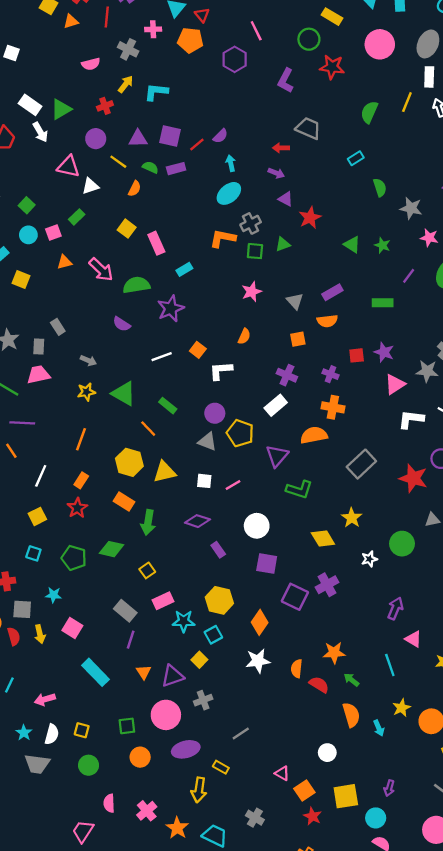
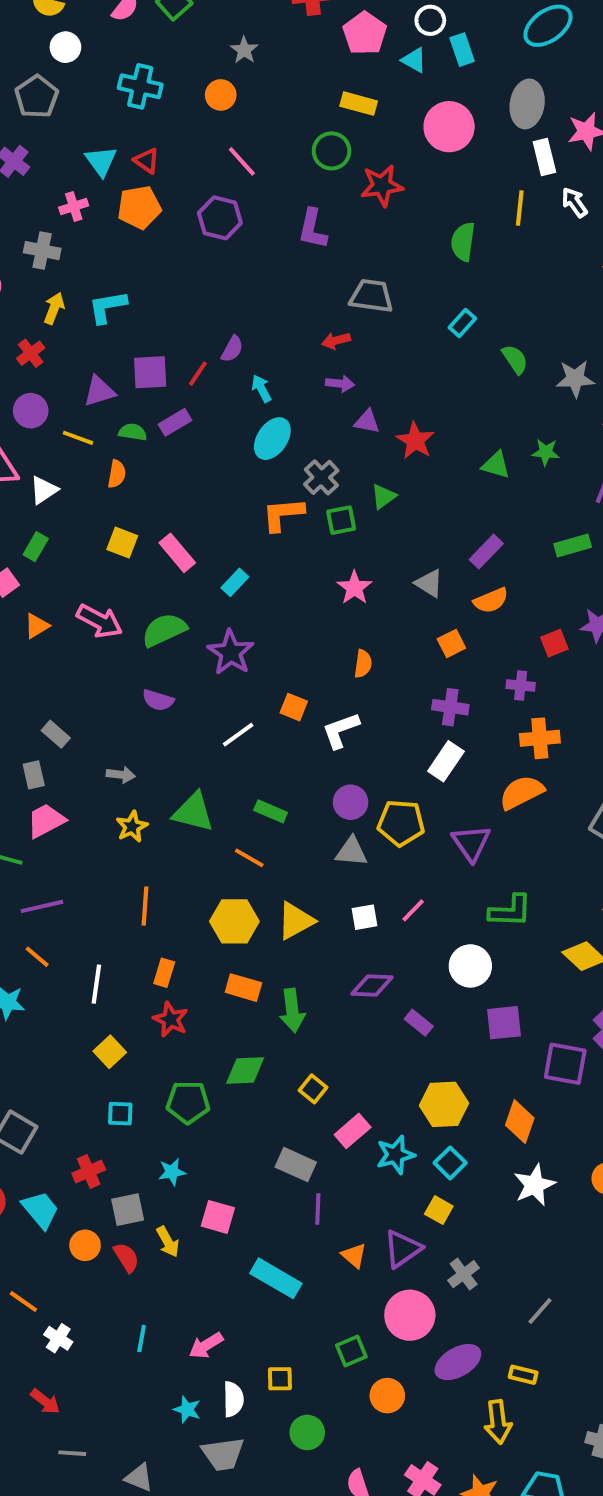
green L-shape: (299, 489) -> (510, 911), moved

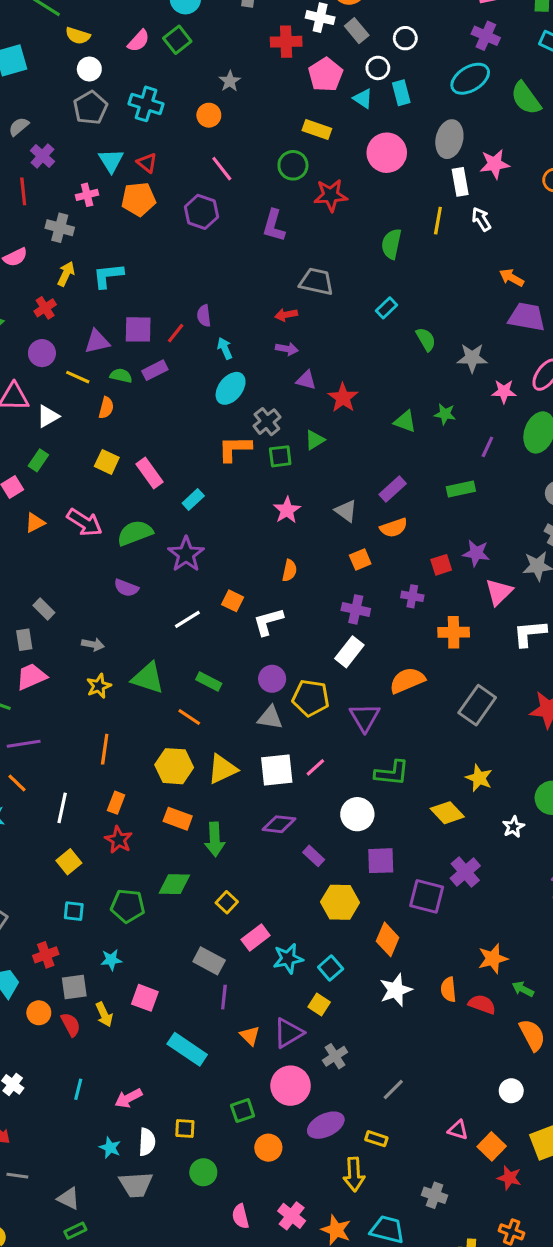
gray pentagon: (37, 97) -> (90, 108), moved
purple semicircle: (232, 349) -> (204, 316), turned 140
orange cross: (540, 738) -> (454, 632), moved
white square: (365, 917) -> (277, 770), size x1.6
yellow hexagon: (444, 1104) -> (340, 902), moved

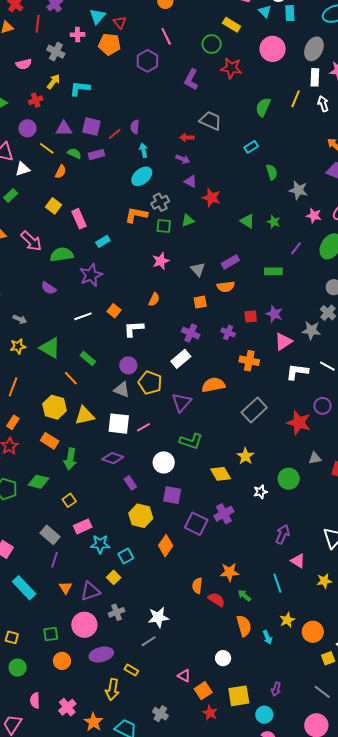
red star: (343, 398) -> (211, 198), turned -30
white star: (396, 990) -> (158, 617), moved

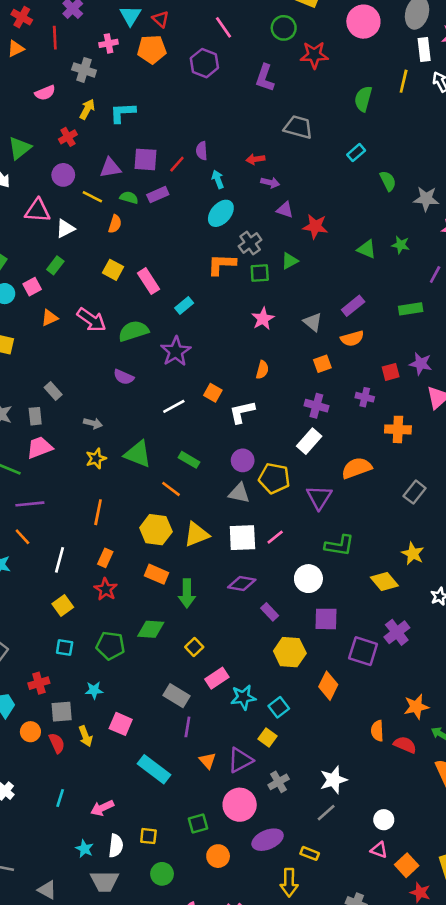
red arrow: (187, 137) -> (255, 159), moved
gray rectangle: (254, 410) -> (415, 492), size x0.7
white circle: (223, 658) -> (384, 820), moved

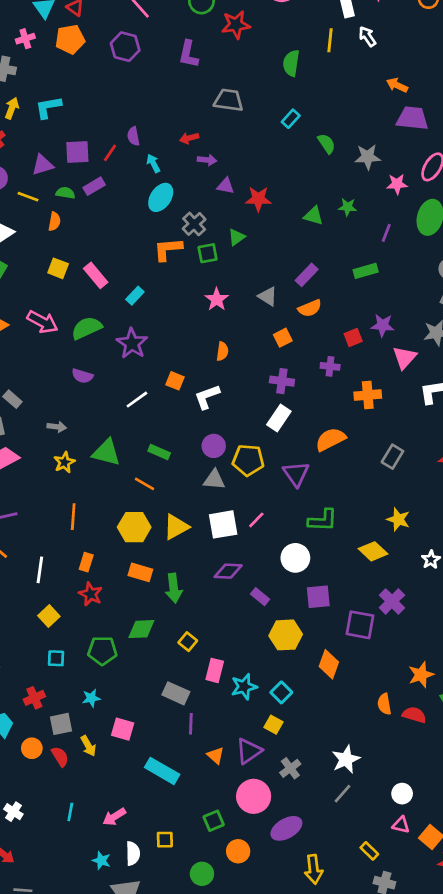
pink rectangle: (217, 678) -> (215, 670), turned -35
yellow rectangle: (310, 853) -> (369, 851), moved, turned 30
green circle: (162, 874) -> (202, 874), moved

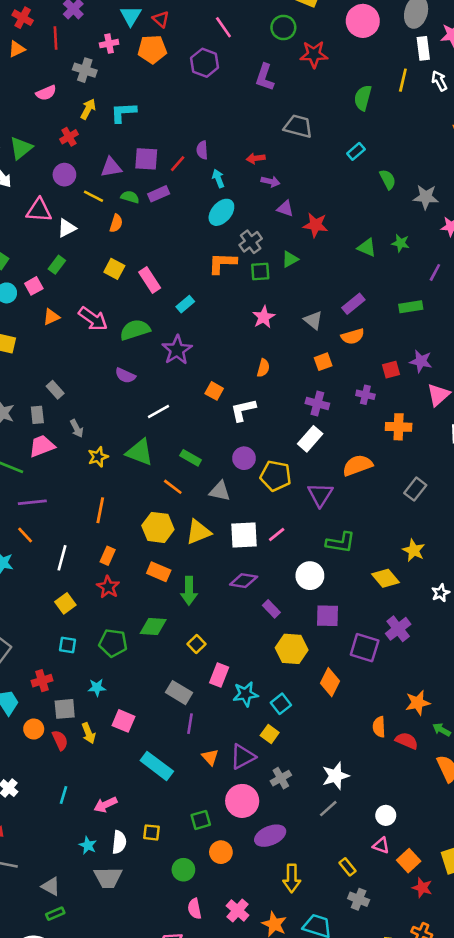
white line: (137, 400) -> (158, 411), moved
gray arrow: (57, 427) -> (77, 429), moved, turned 48
gray triangle: (214, 480) -> (220, 491), moved

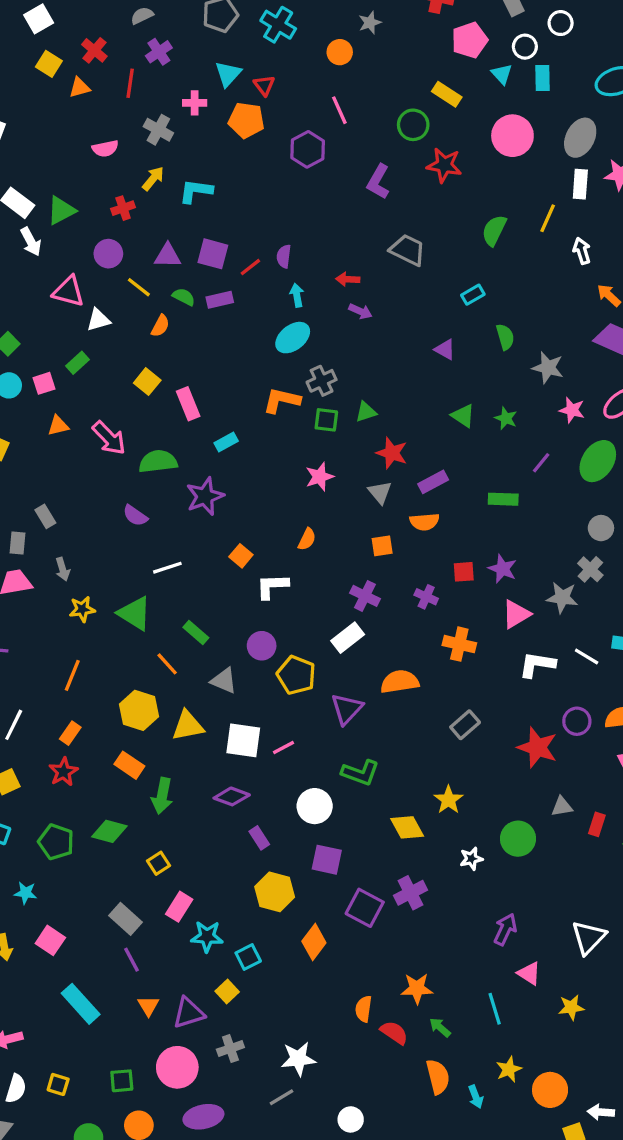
white arrow: (439, 81) -> (582, 251), moved
purple triangle: (285, 209) -> (445, 349), moved
red star: (316, 225) -> (392, 453), moved
purple line: (190, 724) -> (132, 960), turned -48

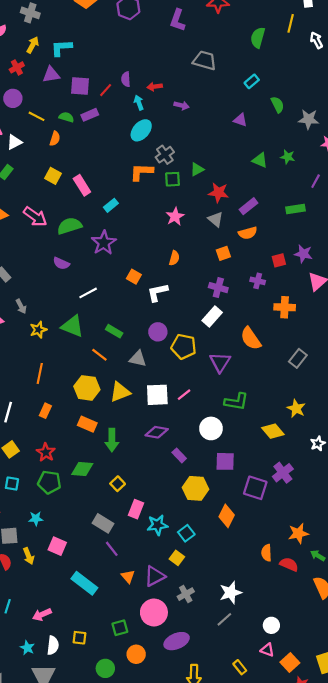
purple triangle: (168, 256) -> (51, 75), moved
red arrow: (348, 279) -> (155, 86), moved
orange semicircle: (400, 682) -> (251, 339), turned -105
red star: (63, 772) -> (46, 452), moved

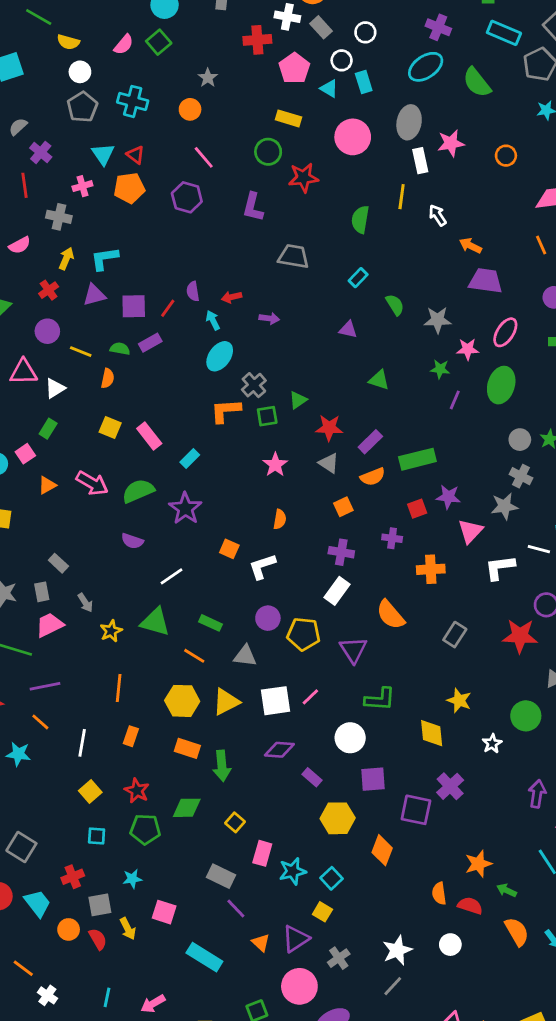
green star: (288, 157) -> (440, 369), moved
green rectangle: (295, 209) -> (417, 459), moved, size x1.4
yellow diamond: (273, 431) -> (432, 733), turned 40
white circle: (271, 625) -> (450, 945), moved

